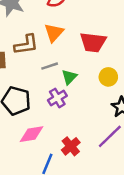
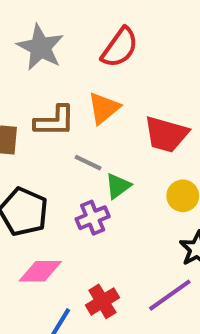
gray line: (50, 66) -> (88, 163), turned 35

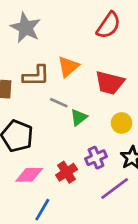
red semicircle: (120, 48) -> (109, 25), moved
purple cross: (93, 218) -> (96, 158), moved
red cross: (102, 301) -> (67, 172), moved

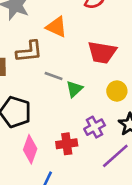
orange triangle: (68, 67) -> (56, 27), moved, turned -50
red cross: (67, 172) -> (67, 144), turned 30
pink diamond: (29, 175) -> (30, 149), turned -64

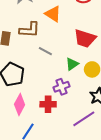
green triangle: (74, 89) -> (72, 64), moved
purple cross: (95, 127) -> (61, 87), moved

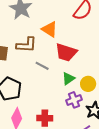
red trapezoid: (85, 38) -> (66, 52), moved
purple cross: (61, 87) -> (74, 100), moved

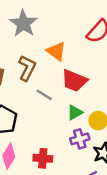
brown L-shape: (26, 45) -> (27, 68), turned -70

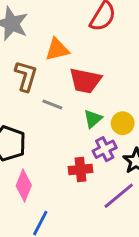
orange triangle: (56, 51) -> (57, 50), turned -40
red cross: (43, 158) -> (81, 170), moved

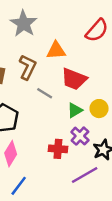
yellow circle: (123, 123) -> (99, 109), moved
purple cross: (105, 149) -> (80, 136), turned -30

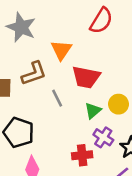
orange triangle: (56, 50) -> (61, 50), turned -42
brown L-shape: (28, 67) -> (34, 73), turned 55
gray line: (45, 93) -> (57, 98), turned 42

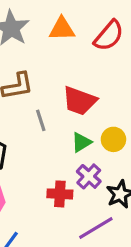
orange triangle: (61, 50) -> (62, 29), moved, turned 45

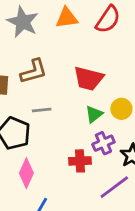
gray line: (41, 120) -> (42, 110), moved, turned -72
purple cross: (89, 176) -> (103, 143), turned 30

